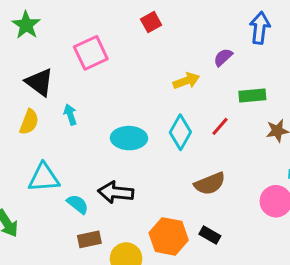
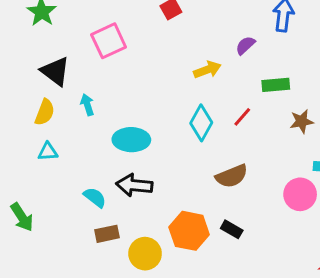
cyan ellipse: (129, 138) -> (131, 140), moved
cyan triangle: (44, 178) -> (48, 152), moved, size x0.6

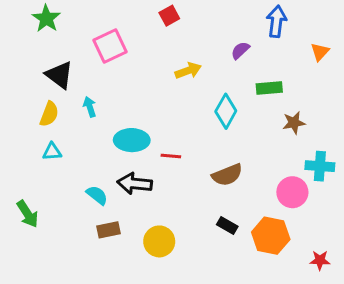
yellow arrow: (207, 70) -> (188, 71), moved
red line: (242, 117) -> (171, 156), moved, turned 54
cyan diamond: (201, 123) -> (226, 111), moved
orange hexagon: (189, 231) -> (271, 236), moved
yellow circle: (145, 254) -> (159, 241), moved

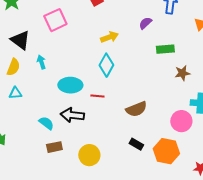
cyan diamond: (226, 111) -> (106, 65), moved

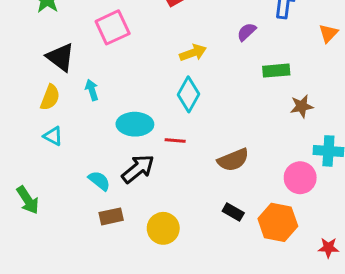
cyan triangle: (15, 93) -> (53, 136), turned 32
black arrow: (72, 115) -> (138, 169), turned 135

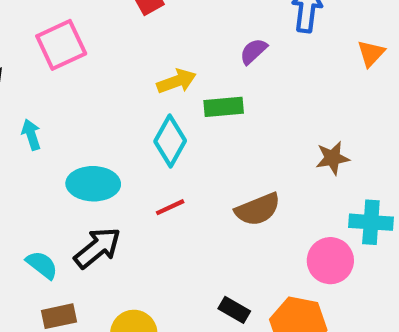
green rectangle: (276, 71) -> (224, 107), moved
red line: (175, 141) -> (170, 207), moved, turned -30
brown semicircle: (233, 160) -> (258, 209), moved

